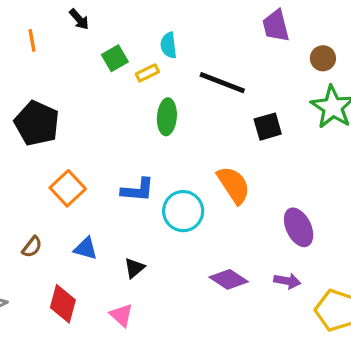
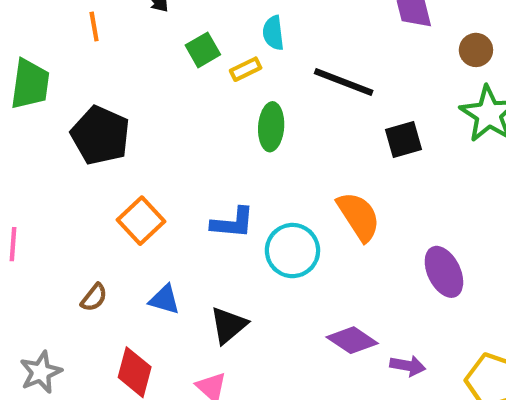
black triangle: (134, 268) -> (228, 325), size x1.4
purple arrow: (287, 281) -> (408, 366), moved

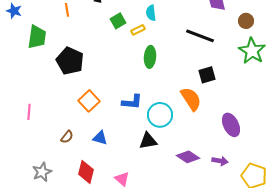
black line: (344, 82) -> (200, 36), moved
black square: (403, 140) -> (207, 75), moved
black triangle: (228, 325) -> (148, 141), moved, turned 30
purple arrow: (408, 366) -> (220, 161), moved

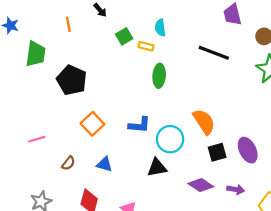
yellow rectangle: (138, 30) -> (146, 46), turned 40
black square: (207, 75) -> (217, 152), moved
pink line: (29, 112) -> (37, 139), moved, turned 70

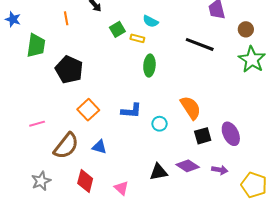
cyan semicircle: (160, 28) -> (150, 21), turned -56
cyan circle: (170, 139) -> (160, 124), size x0.6
brown semicircle: (68, 163) -> (66, 146), size x2.0
black triangle: (157, 168) -> (159, 172), moved

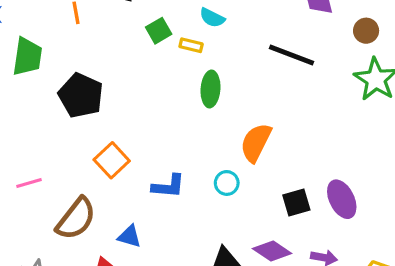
orange semicircle: (191, 108) -> (256, 142), moved, turned -120
blue L-shape: (131, 111) -> (168, 186), moved
blue triangle: (99, 147) -> (129, 236), moved

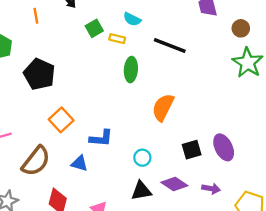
black line: (292, 55) -> (170, 46), moved
cyan circle: (227, 183) -> (142, 158), moved
blue triangle: (129, 236) -> (79, 163), moved

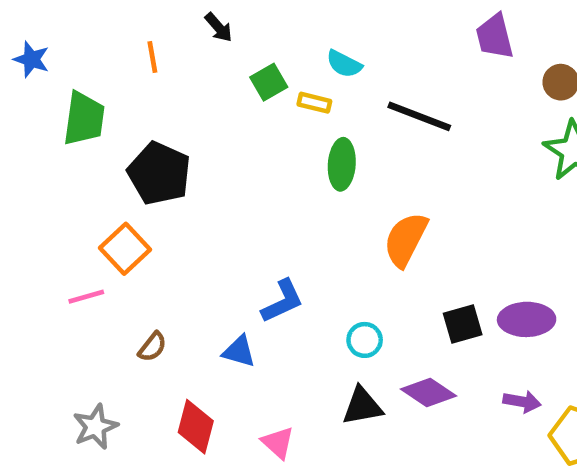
orange square: (61, 120) -> (125, 249), moved
blue L-shape: (101, 138) -> (282, 301), turned -30
purple ellipse: (224, 147) -> (527, 319), turned -65
brown semicircle: (36, 161) -> (152, 347), size x0.5
purple arrow: (211, 189) -> (522, 402), moved

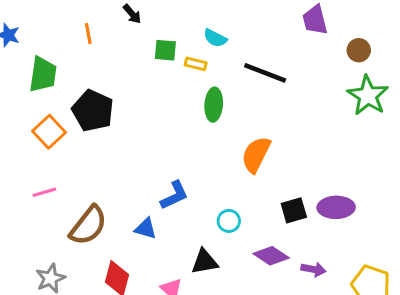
green square: (269, 82) -> (165, 50), turned 35
orange square: (125, 249) -> (49, 132), moved
brown semicircle: (152, 347) -> (88, 225), size x2.0
purple arrow: (522, 402) -> (313, 269), moved
black triangle: (362, 406) -> (205, 262), moved

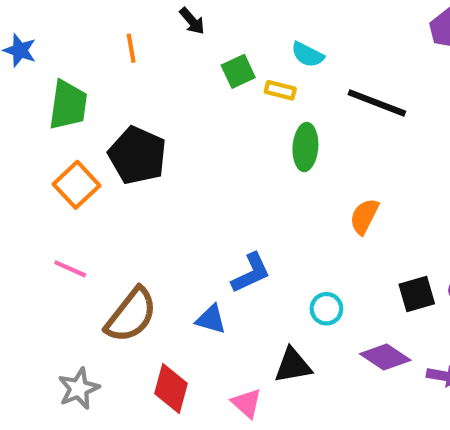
green square: (165, 50) -> (238, 71), turned -30
orange semicircle: (256, 154) -> (364, 216), size x0.7
pink line: (44, 192) -> (70, 269), turned 40

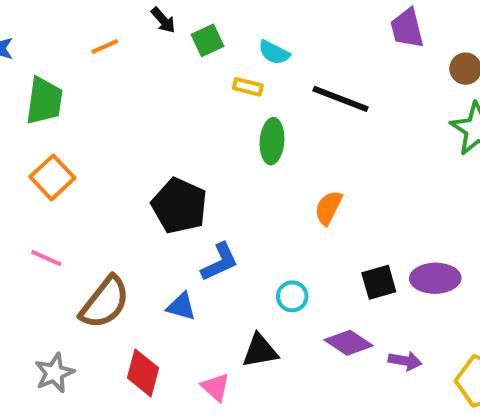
orange line: (131, 48) -> (105, 46), turned 76
green square: (238, 71) -> (208, 40), moved
black pentagon: (137, 155) -> (179, 206), moved

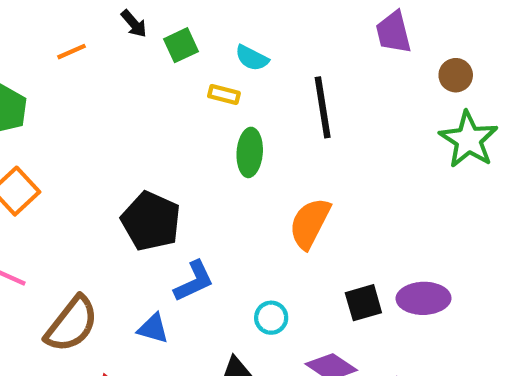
black line: (341, 99) -> (323, 107), turned 60
orange semicircle: (328, 208) -> (310, 223), size x1.4

